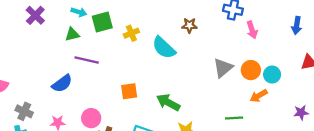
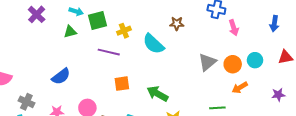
purple line: (87, 60) -> (109, 52), moved
cyan circle: (272, 75) -> (255, 60), moved
purple star: (301, 112) -> (278, 95), moved

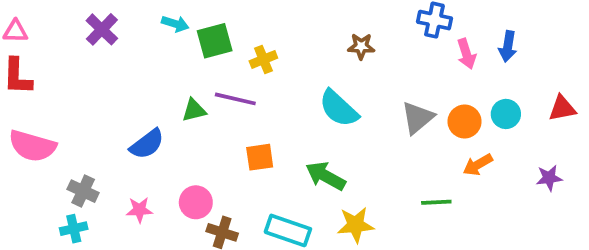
blue arrow: (274, 24) -> (508, 46), moved
green triangle: (70, 32) -> (194, 110), moved
cyan semicircle: (153, 44) -> (339, 108), moved

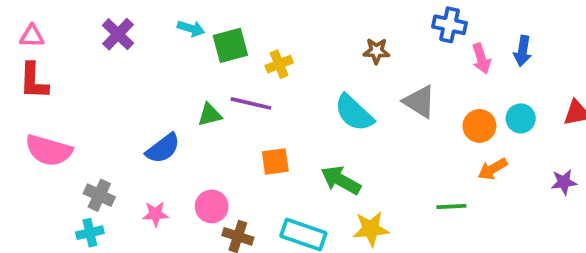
gray triangle: (418, 118) -> (420, 102), moved, turned -48

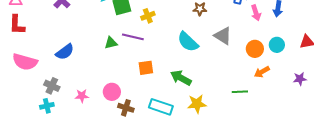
blue semicircle: (163, 148) -> (65, 52), moved

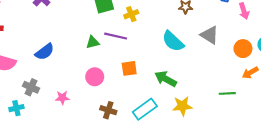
pink circle: (112, 92) -> (95, 77), moved
cyan cross: (47, 106) -> (16, 108), moved
cyan rectangle: (161, 107) -> (145, 109), turned -55

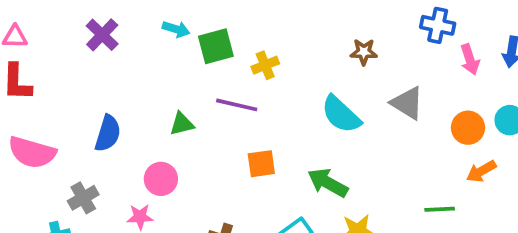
green triangle: (93, 42) -> (182, 124), moved
blue semicircle: (45, 52) -> (108, 133), turned -36
pink circle: (95, 77) -> (161, 179), moved
gray cross: (31, 87) -> (83, 198), turned 35

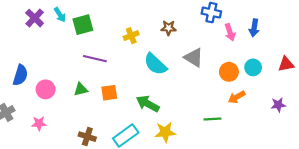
cyan arrow: (176, 29) -> (60, 15), turned 40
purple cross: (102, 35) -> (35, 18), moved
yellow cross: (265, 65) -> (131, 36), moved
green triangle: (182, 124) -> (81, 89), moved
pink circle: (161, 179) -> (46, 89), moved

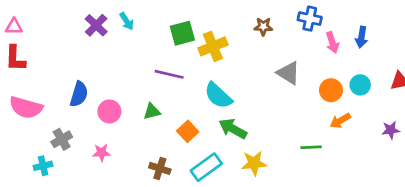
green square: (83, 25) -> (182, 33), moved
brown star: (169, 28) -> (263, 27), moved
yellow cross: (131, 36) -> (213, 46), size x1.5
cyan semicircle: (155, 64) -> (218, 96), moved
orange square: (109, 93) -> (188, 131), moved, turned -35

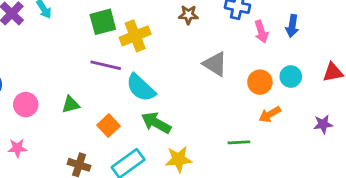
purple line: (169, 74) -> (106, 65), moved

